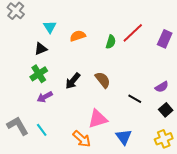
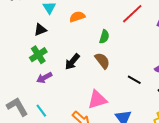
green semicircle: (111, 42) -> (104, 37), moved

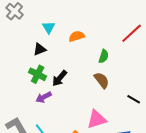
green cross: (38, 55) -> (38, 74), turned -30
black arrow: (72, 62) -> (60, 78), moved

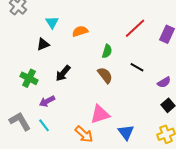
green cross: (38, 74) -> (29, 78), moved
purple arrow: (44, 97) -> (47, 101), moved
black line: (134, 99) -> (137, 67), moved

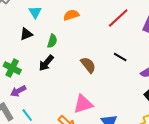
orange semicircle: (80, 31) -> (71, 15), moved
green semicircle: (107, 51) -> (52, 41), moved
purple arrow: (47, 101) -> (18, 91), moved

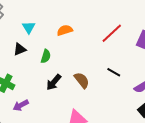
black arrow: (46, 63) -> (54, 82), moved
purple arrow: (18, 91) -> (21, 105), moved

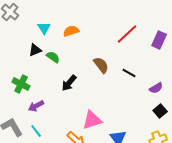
orange semicircle: (65, 30) -> (71, 31), moved
green semicircle: (46, 56) -> (53, 57), moved, turned -72
brown semicircle: (82, 80) -> (101, 65), moved

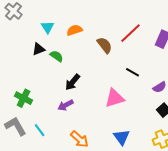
brown semicircle: (101, 65) -> (105, 45), moved
green cross: (21, 84) -> (24, 98), moved
purple arrow: (36, 106) -> (66, 105), moved
pink triangle: (92, 120) -> (115, 98), moved

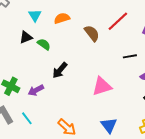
black line: (133, 72) -> (130, 56), moved, turned -40
purple arrow: (66, 105) -> (36, 90), moved

